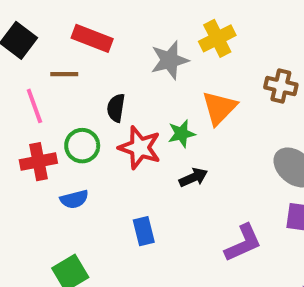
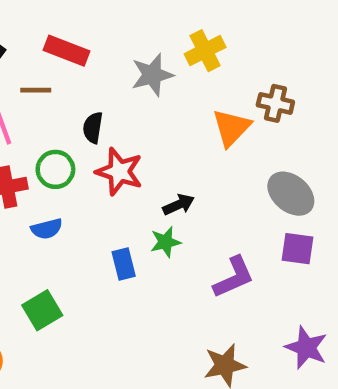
orange triangle: (219, 108) -> (231, 128), moved
green star: (182, 134) -> (165, 242), moved

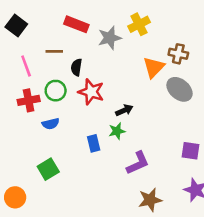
red rectangle: (66, 51) -> (76, 24), moved
brown line: (36, 90) -> (54, 51), moved
gray ellipse: (291, 194) -> (180, 89), moved
purple square: (297, 249) -> (191, 151), moved
purple L-shape: (234, 277) -> (138, 163), moved

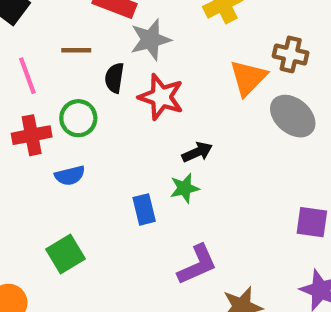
gray star: (110, 38) -> (150, 40), moved
red star: (91, 92) -> (161, 97), moved
purple L-shape: (138, 163) -> (197, 265), moved

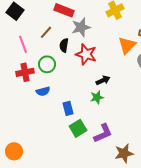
brown line: (76, 50) -> (46, 32), turned -48
blue rectangle: (144, 209) -> (68, 108), moved
green square: (66, 254) -> (78, 128), moved

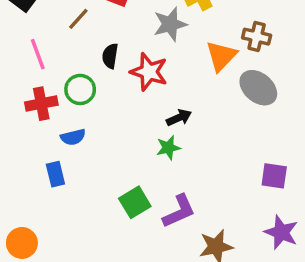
gray star: (81, 27) -> (170, 24), moved
brown line: (46, 32) -> (78, 19), moved
blue rectangle: (68, 108) -> (55, 174), moved

